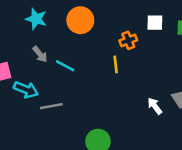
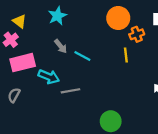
cyan star: (36, 19) -> (57, 16), turned 30
orange circle: (80, 20) -> (118, 18), moved

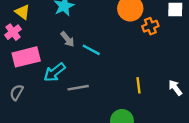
yellow line: (126, 55) -> (139, 85), moved
cyan arrow: (49, 77) -> (54, 72), turned 120

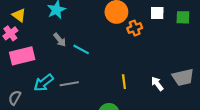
cyan arrow: (54, 72) -> (44, 83), moved
gray semicircle: (17, 92) -> (15, 98), moved

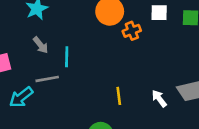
cyan line: (81, 49) -> (67, 57), turned 63
gray line: (69, 84) -> (47, 79), moved

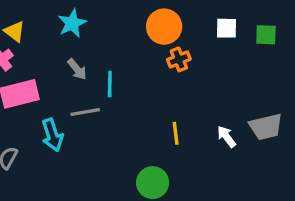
orange cross: (132, 31) -> (179, 59), moved
cyan arrow: (21, 97) -> (52, 135), turned -70

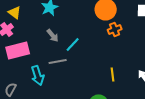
cyan line: (110, 84) -> (73, 44), turned 42

